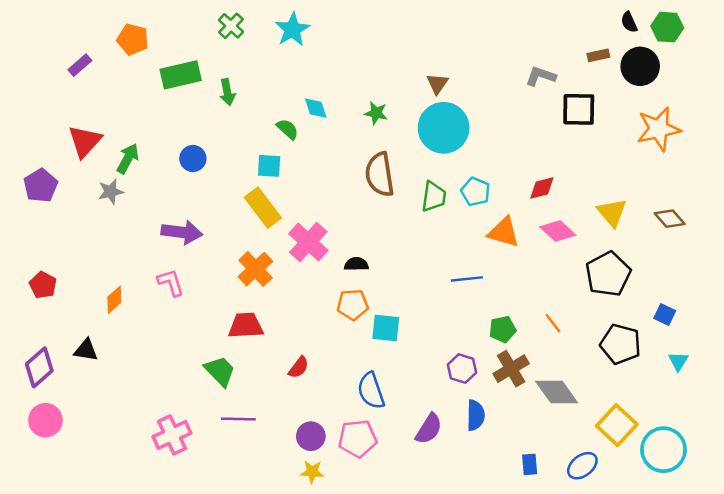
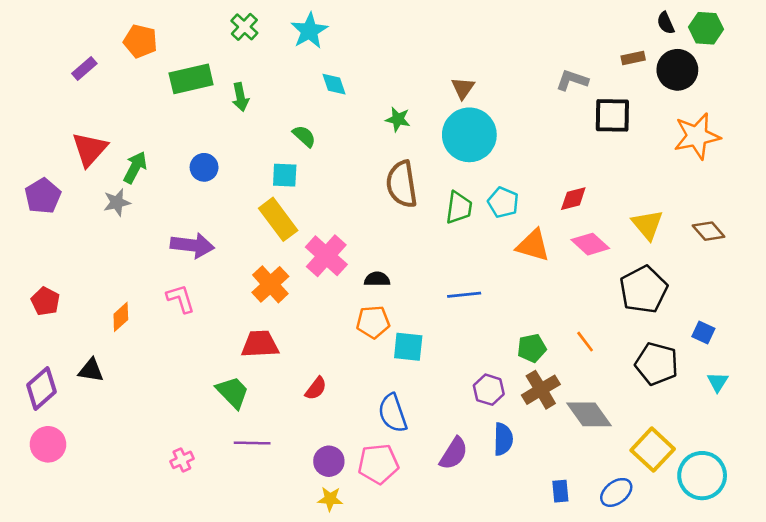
cyan diamond: (316, 108) -> (334, 84), moved
blue line: (467, 279) -> (464, 295), moved
pink cross: (172, 435) -> (182, 460), size x0.6

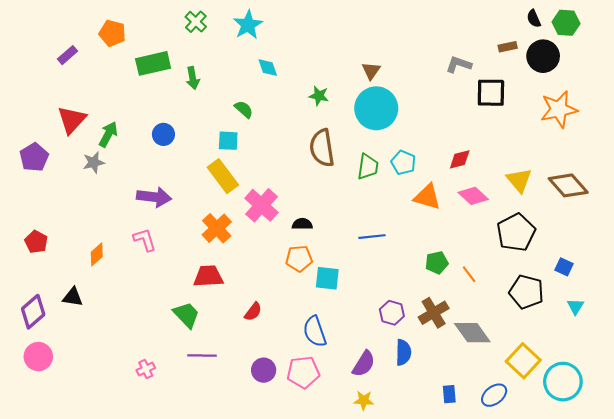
brown diamond: (709, 231) -> (568, 185), size x1.5
green pentagon: (532, 348) -> (437, 263), moved
yellow star: (330, 499) -> (364, 400), moved

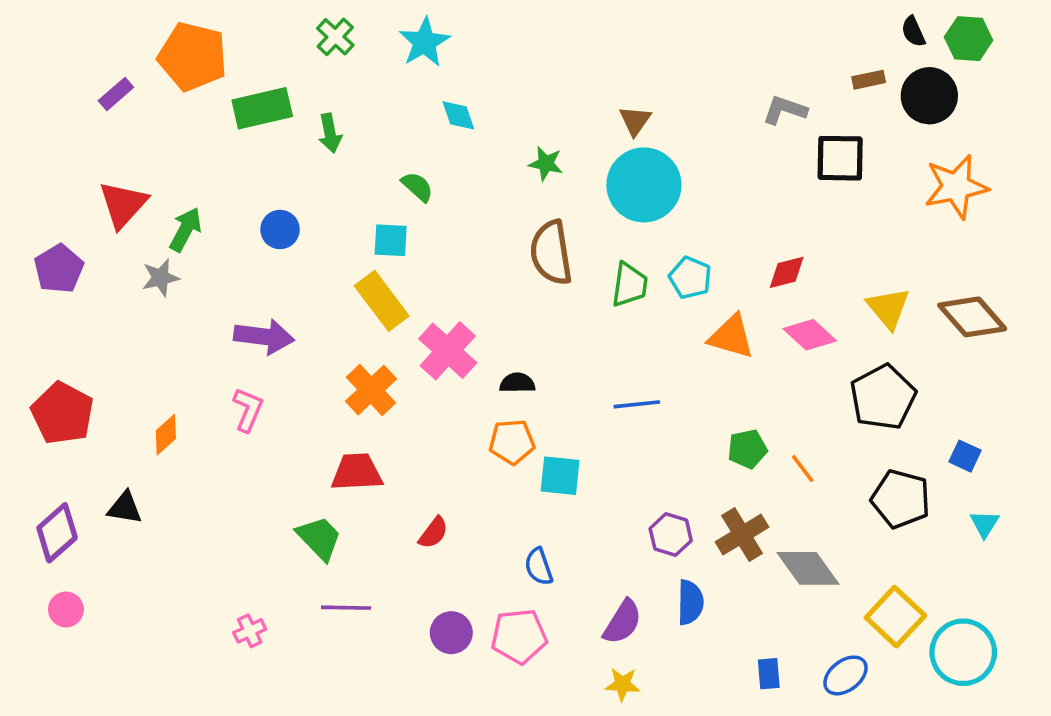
orange pentagon: (112, 33) -> (193, 56), size x1.5
pink L-shape: (145, 240) -> (248, 410), turned 40
red pentagon: (36, 242) -> (62, 413), size x1.6
blue semicircle: (315, 331) -> (539, 567), size x0.7
pink circle: (38, 357) -> (66, 609), size x0.7

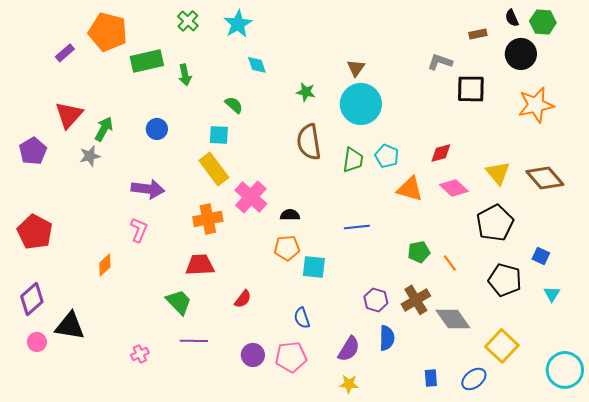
brown rectangle: (869, 80) -> (478, 34), moved
orange cross: (371, 390) -> (208, 219), turned 32
orange diamond: (166, 435) -> (105, 265), moved
black triangle: (125, 508) -> (70, 326), moved, size x1.5
cyan circle: (963, 652) -> (565, 370), moved

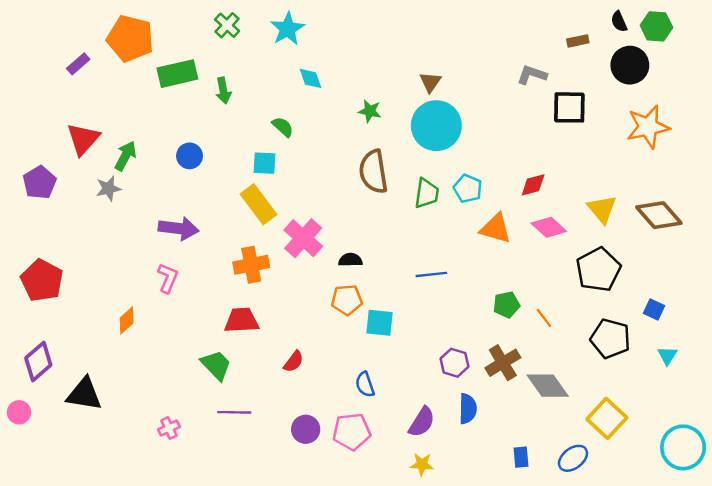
pink circle: (37, 342) -> (19, 412), moved

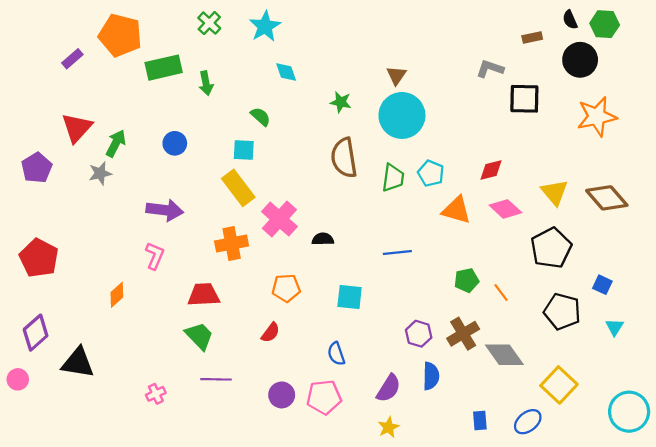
orange pentagon: (347, 300) -> (286, 288), moved
red trapezoid: (242, 320) -> (204, 295), moved
yellow star: (422, 464) -> (389, 427), turned -30

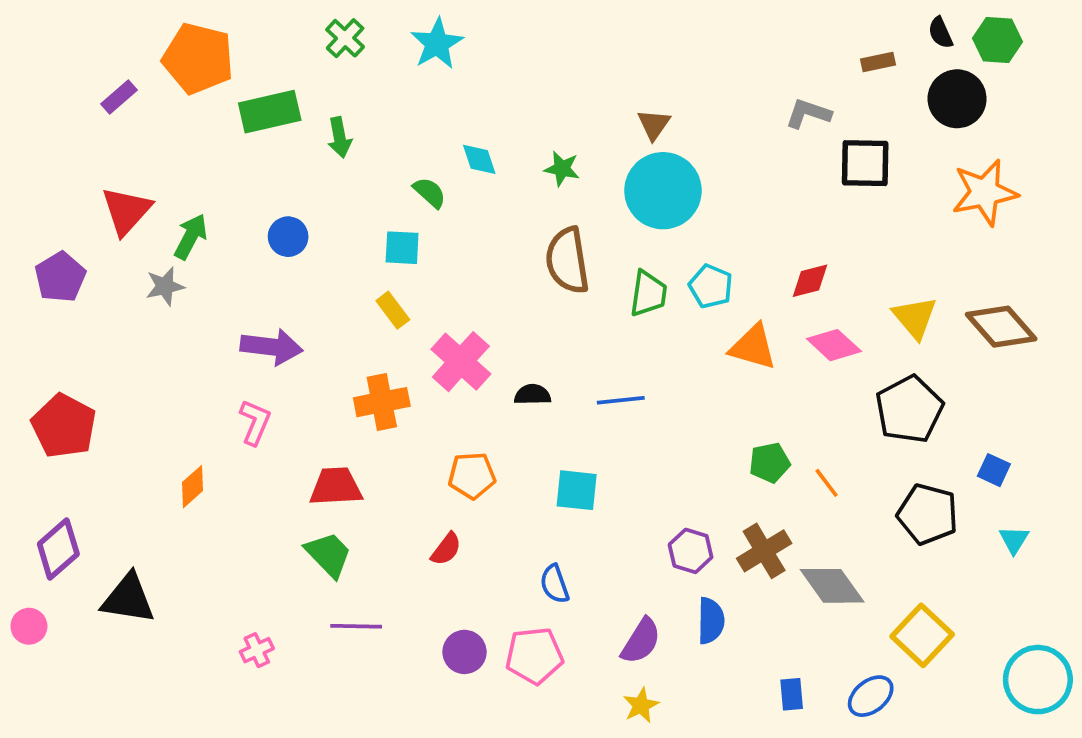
cyan diamond: (286, 72) -> (479, 159), moved
yellow rectangle: (238, 188) -> (393, 310), size x0.6
blue line: (397, 252) -> (621, 400), moved

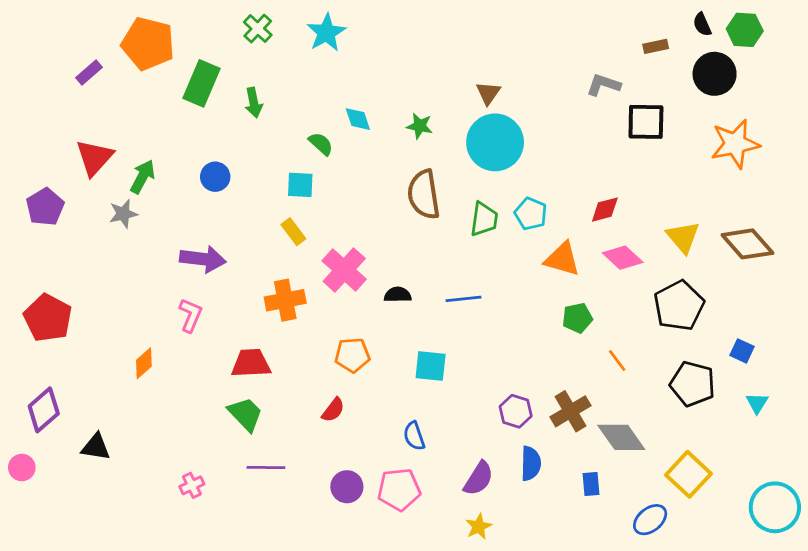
green rectangle: (270, 112) -> (201, 83), turned -54
green pentagon: (770, 463) -> (577, 318), moved
black triangle: (128, 599) -> (96, 447), size x0.7
blue rectangle: (792, 694) -> (591, 484), moved

